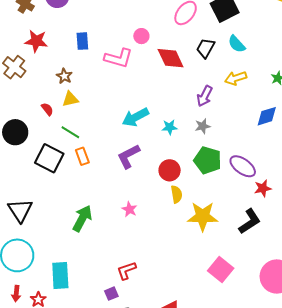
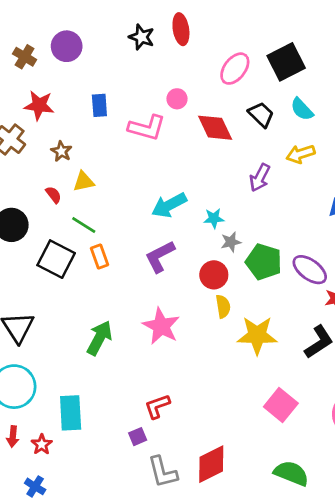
black trapezoid: (206, 48) -> (261, 115), turned 105
brown star: (64, 76) -> (61, 151), moved
gray star: (203, 126) -> (231, 242), moved
pink star: (129, 209) -> (161, 326), size x1.8

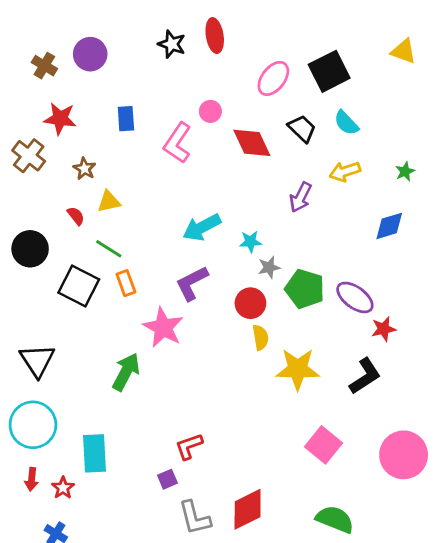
pink L-shape: (147, 128) -> (177, 143), turned 108
pink star: (161, 326) -> (163, 328), moved

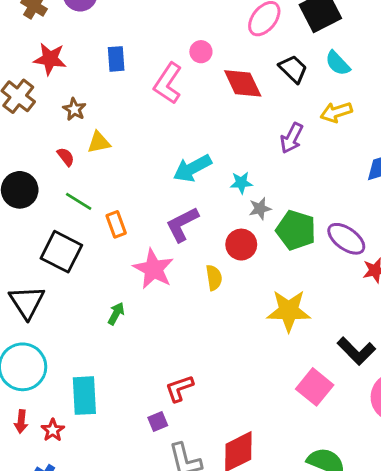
green line: (109, 249) -> (79, 201), moved
black square: (79, 286) -> (61, 252), moved
yellow semicircle: (260, 338) -> (214, 278), moved
green arrow: (126, 372) -> (116, 314), size x0.6
black L-shape: (365, 376) -> (356, 351), moved, turned 78

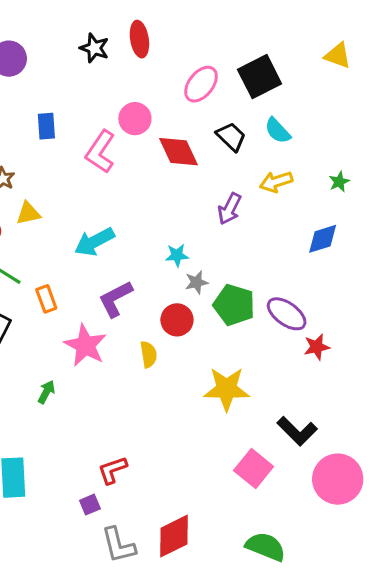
pink circle: (201, 52) -> (135, 119), size x1.4
cyan arrow: (192, 168) -> (94, 242), moved

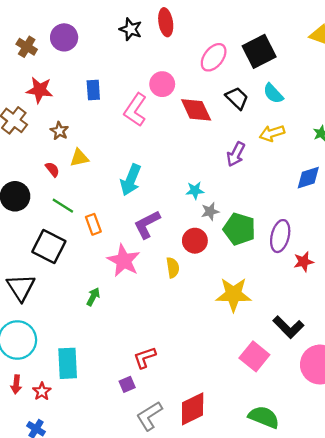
cyan arrow: (94, 242) -> (131, 180), turned -40
purple ellipse: (287, 314) -> (280, 236), turned 68
gray L-shape: (118, 545) -> (149, 416), turned 72

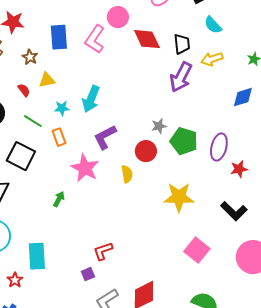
blue rectangle: (93, 90) -> (59, 37), moved, size x1.4
black trapezoid: (237, 98) -> (182, 44), moved, turned 40
purple arrow: (236, 154) -> (181, 77), size x1.4
cyan star: (195, 190) -> (62, 108), moved
black L-shape: (288, 327) -> (234, 211), moved

